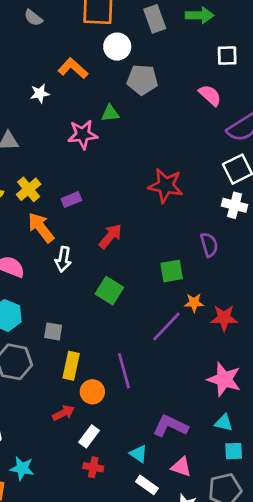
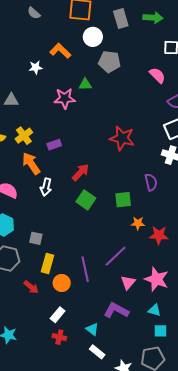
green square: (109, 291) -> (86, 200), moved
purple line: (166, 327) -> (116, 256), moved
red arrow: (64, 413) -> (31, 287), moved, turned 63
pink triangle: (181, 467) -> (128, 282), moved, turned 49

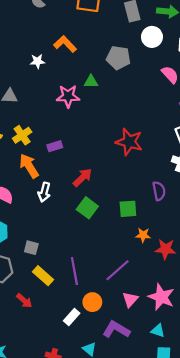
white circle: (93, 37) -> (152, 37), moved
yellow rectangle: (48, 264) -> (43, 276), turned -66
purple line: (85, 269) -> (74, 271), moved
orange circle: (62, 283) -> (92, 302), moved
white rectangle: (58, 315) -> (72, 317), moved

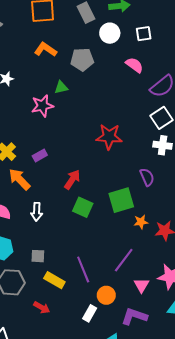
orange L-shape: (65, 44) -> (46, 50), moved
white arrow: (44, 192) -> (37, 212), moved
green square: (128, 209) -> (121, 200), size x1.4

